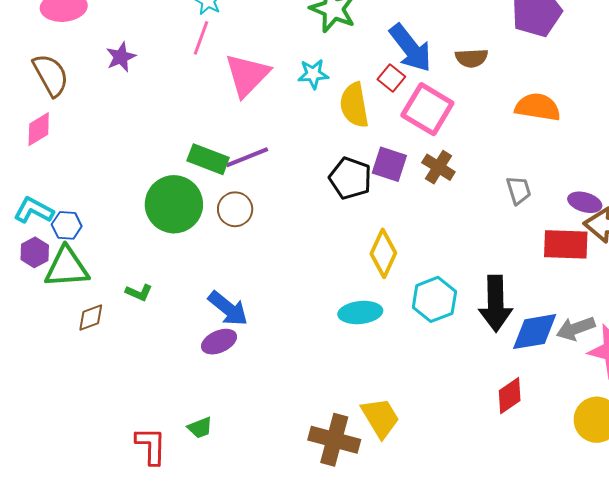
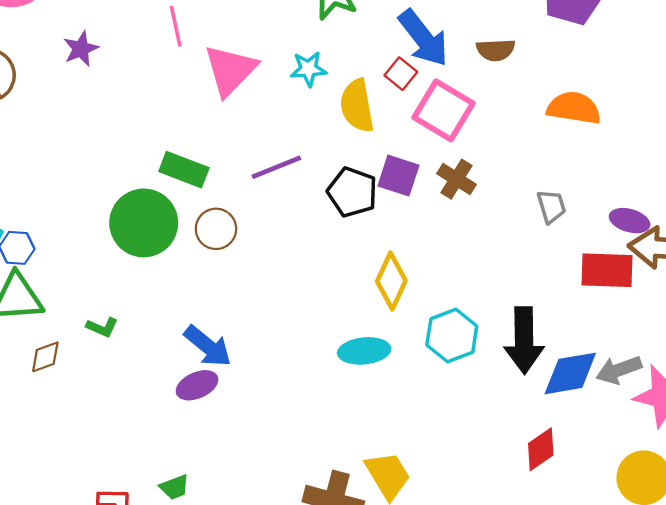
pink line: (201, 38) -> (176, 26), turned -32
purple line: (247, 157) -> (276, 167), moved

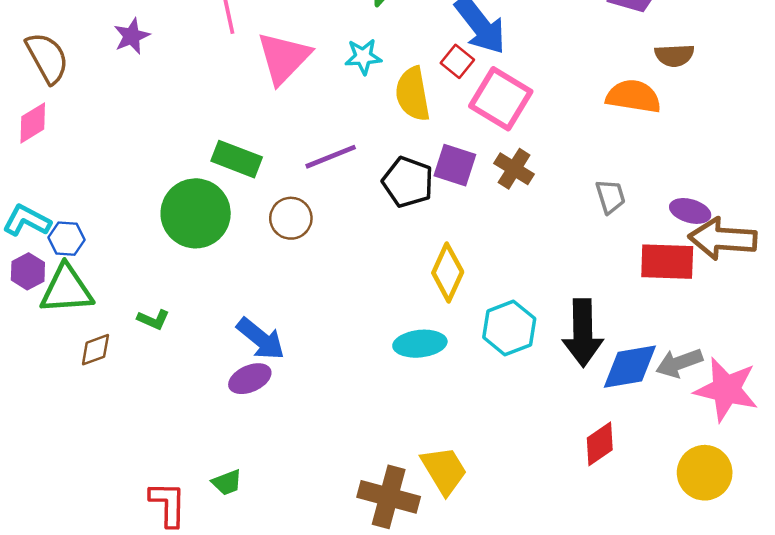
brown semicircle: (496, 50) -> (674, 55), moved
brown circle: (216, 229) -> (291, 218), moved

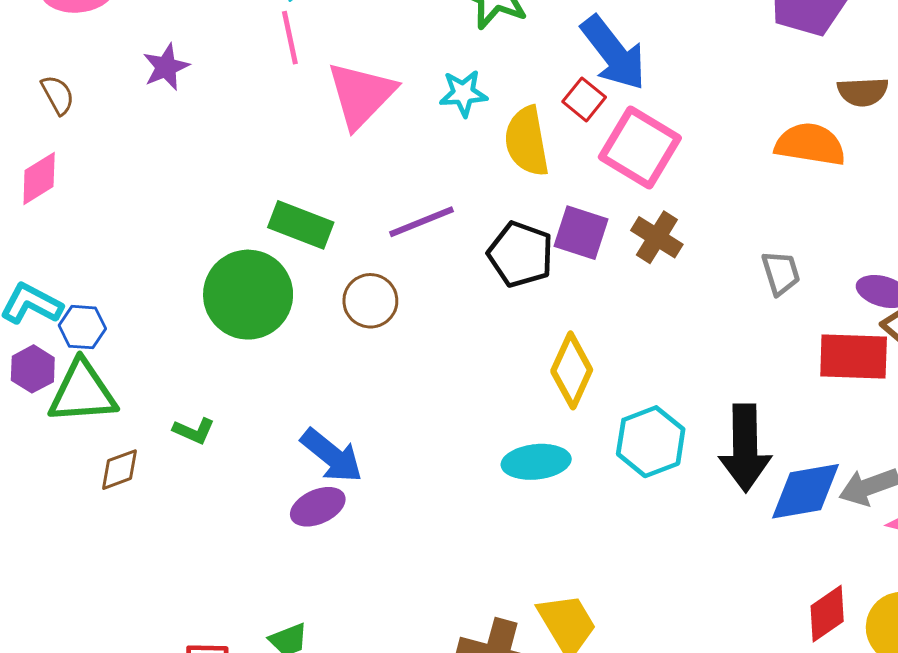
brown semicircle: (47, 58) -> (58, 95), size x0.6
red diamond: (600, 444) -> (827, 614), moved

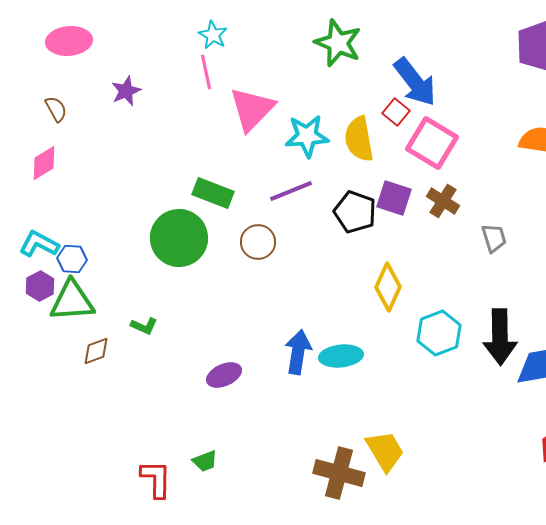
cyan star: (463, 93) -> (307, 136), moved, size x1.4
gray trapezoid: (781, 273) -> (494, 238), moved
blue arrow: (332, 456) -> (298, 352), moved, turned -120
cyan ellipse: (536, 462) -> (341, 356), moved

